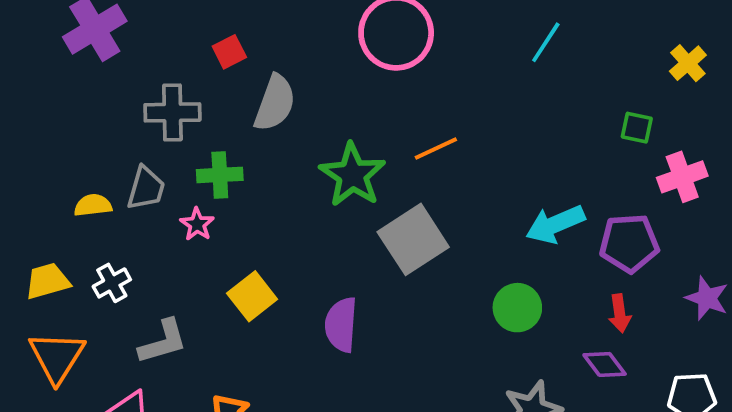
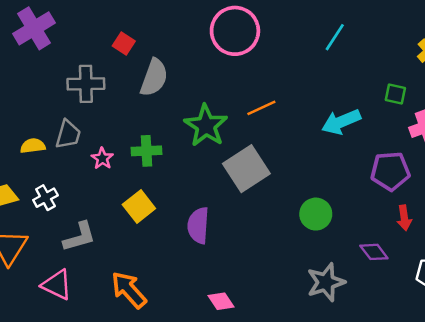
red square: (229, 52) -> (124, 44), turned -30
green cross: (220, 175) -> (146, 151), moved
cyan arrow: (555, 224) -> (341, 122), moved
red arrow: (620, 313) -> (404, 218), moved

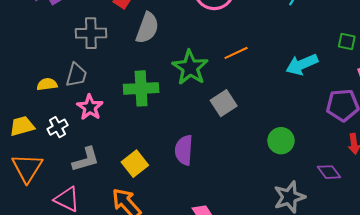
green cross: (146, 151) -> (141, 88), size x1.4
pink star: (102, 158) -> (90, 107), moved, size x1.4
gray square: (246, 169) -> (224, 103), size x0.7
yellow square: (139, 206) -> (135, 164), moved

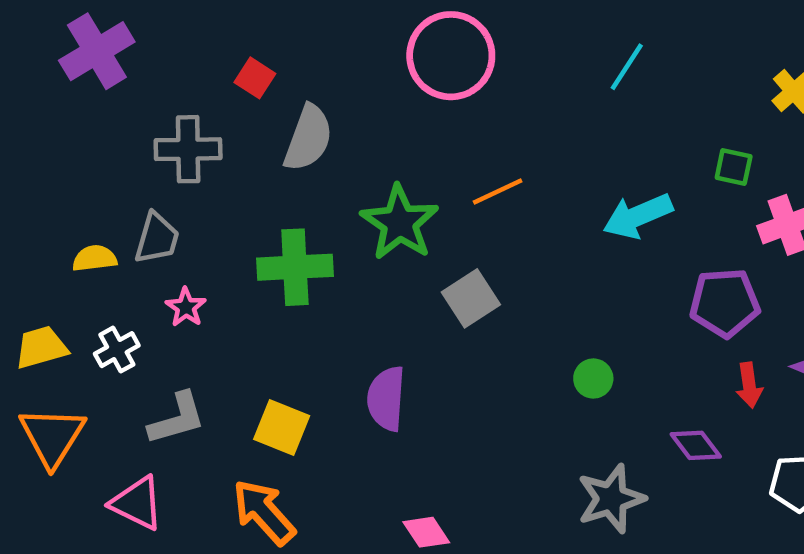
pink star: (90, 107) -> (186, 307), size x0.7
green circle: (281, 141) -> (593, 379), size x0.7
yellow square: (135, 164) -> (282, 427), turned -30

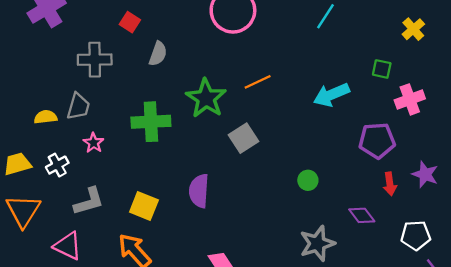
gray semicircle: (308, 138) -> (158, 54), size x0.7

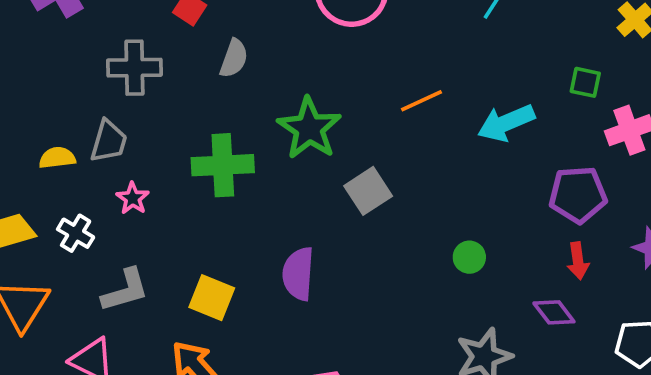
orange line: (258, 82) -> (421, 101), moved
white cross: (57, 165) -> (76, 233), turned -30
red arrow: (390, 184) -> (578, 261), moved

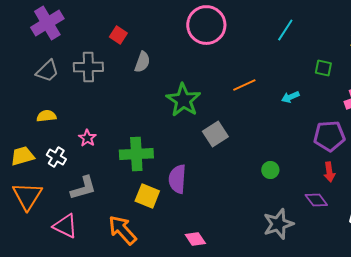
green square: (585, 82) -> (323, 68), moved
cyan arrow: (506, 123) -> (290, 97), size x0.6
gray trapezoid: (109, 141) -> (47, 71), moved, turned 30
green cross: (223, 165) -> (136, 154), moved
yellow square: (212, 298) -> (147, 196), moved

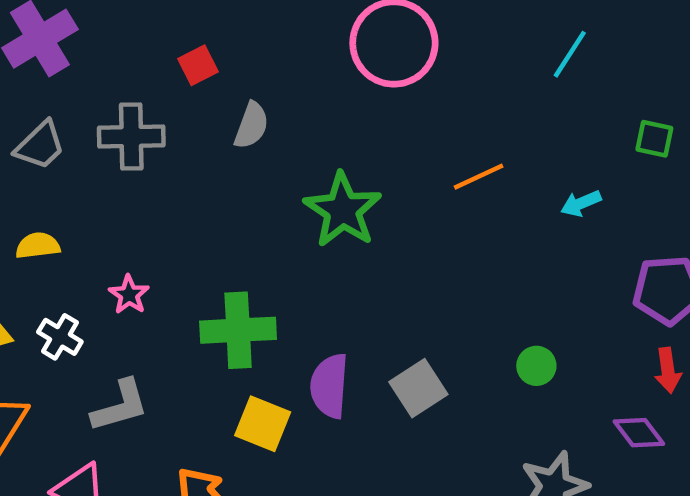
red square: (118, 35) -> (198, 65), turned 30
gray square: (215, 134) -> (418, 388), moved

